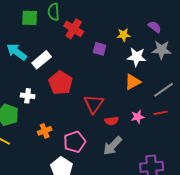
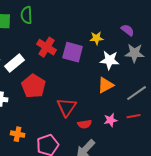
red cross: (74, 29) -> (47, 47), moved
purple square: (100, 49) -> (73, 52), size x1.5
orange cross: (45, 131) -> (18, 134), turned 32

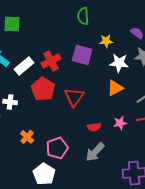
green semicircle: (27, 15) -> (83, 16), moved
red cross: (47, 47) -> (51, 61), moved, turned 30
red triangle: (67, 107) -> (74, 97), moved
orange cross: (18, 134) -> (27, 137), turned 32

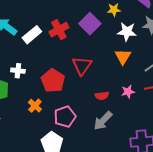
purple square: (82, 55) -> (90, 24), turned 30
orange triangle: (115, 88) -> (123, 57), turned -30
red pentagon: (43, 89) -> (53, 81), moved

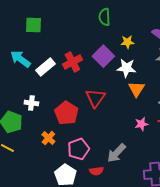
white star: (127, 32) -> (126, 68), moved
red semicircle: (102, 96) -> (96, 171), moved

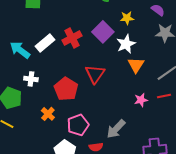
cyan arrow: (20, 59) -> (20, 50), moved
white star: (126, 68) -> (126, 44), turned -30

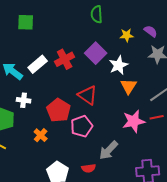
yellow star: (127, 18) -> (127, 35), moved
red triangle: (95, 74) -> (88, 95), turned -30
pink star: (141, 100) -> (134, 121), size x1.6
pink pentagon: (78, 125) -> (82, 126), moved

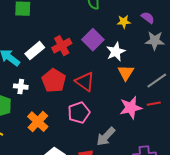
red pentagon: (59, 110) -> (54, 81), moved
orange cross: (41, 135) -> (38, 122), size x1.5

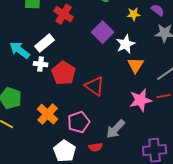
red cross: (62, 46) -> (64, 14), moved, turned -30
red triangle: (85, 82) -> (95, 86), moved
white cross: (21, 87) -> (41, 64), moved
pink pentagon: (79, 113) -> (79, 122), moved

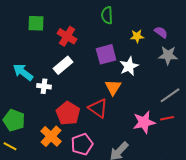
purple square: (103, 32) -> (106, 54), turned 30
white rectangle: (45, 43) -> (63, 65), moved
orange triangle: (136, 65) -> (113, 87), moved
red pentagon: (64, 73) -> (68, 113), moved

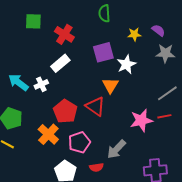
cyan arrow: (23, 72) -> (18, 82), moved
white cross: (44, 86) -> (41, 84), turned -32

